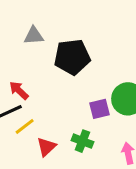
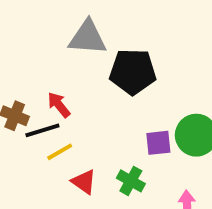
gray triangle: (34, 36) -> (88, 38), size x1.5
red triangle: (46, 147) -> (84, 182), turned -50

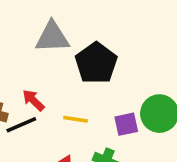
black pentagon: (133, 72) -> (96, 63), turned -30
yellow line: (60, 152) -> (75, 119), moved, turned 45

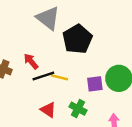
gray triangle: (52, 37) -> (48, 18), turned 35
black line: (21, 125) -> (43, 76), moved

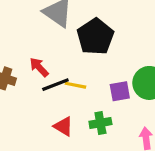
green cross: (78, 109) -> (100, 123), turned -35

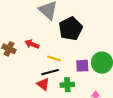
red arrow: (39, 67) -> (32, 44), turned -32
black line: (55, 85) -> (50, 72), moved

